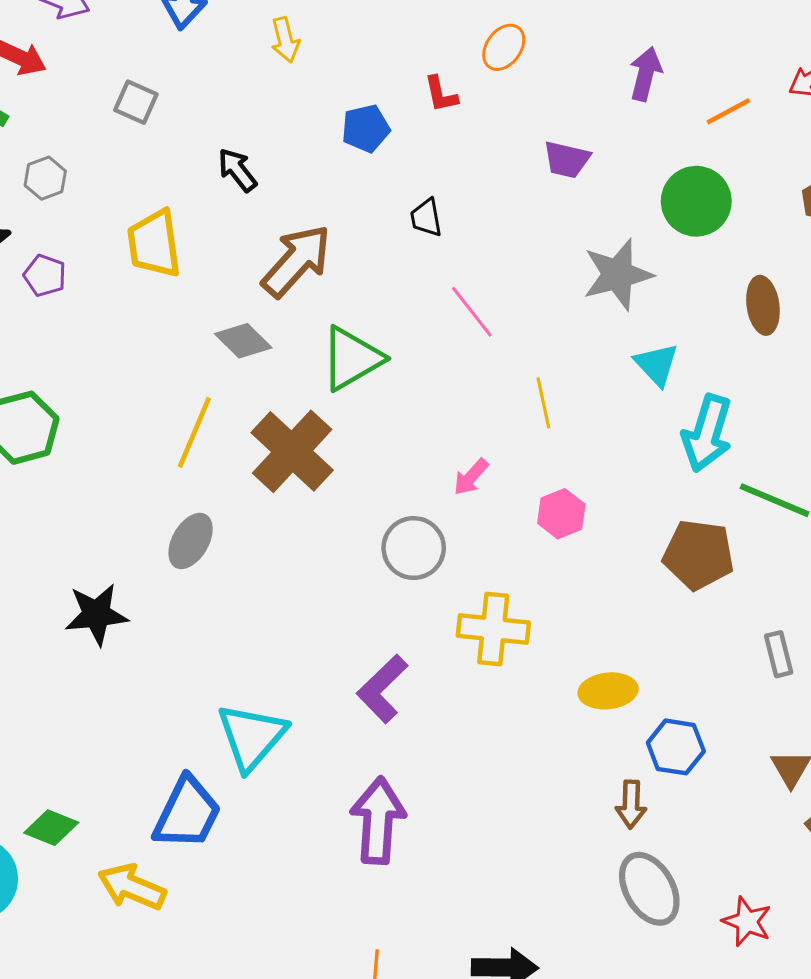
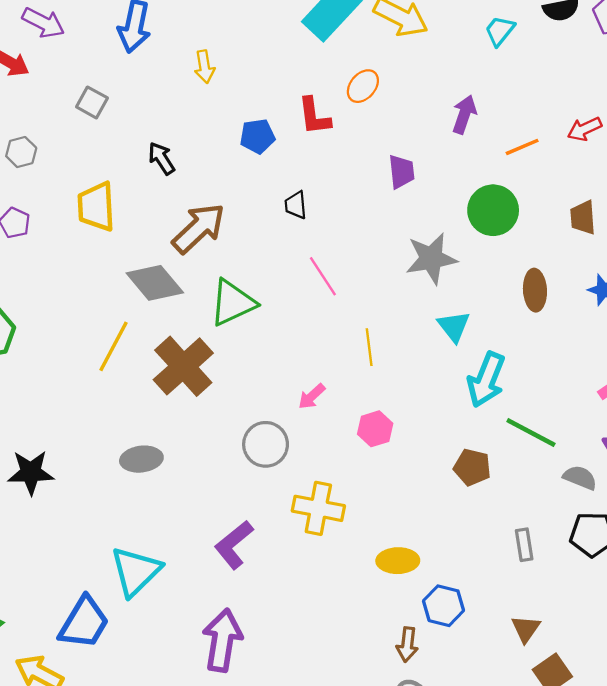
red L-shape: (441, 94) -> (314, 116), size x1.4
purple trapezoid: (567, 159) -> (402, 172), turned -114
gray diamond: (243, 341) -> (155, 283), size x1.4
gray ellipse: (191, 541) -> (141, 459), moved, turned 48
brown pentagon: (699, 555) -> (472, 467), size x0.7

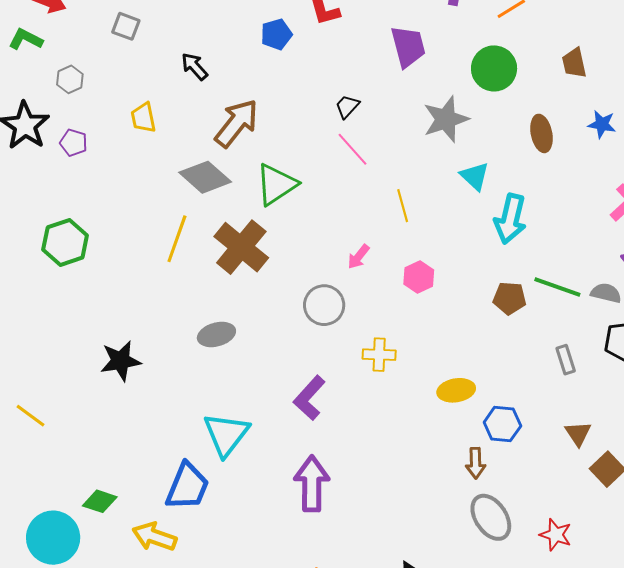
purple trapezoid: (402, 172) -> (408, 46), size x1.4
black trapezoid: (296, 205) -> (347, 106), moved, turned 56
yellow trapezoid: (96, 207) -> (143, 118), size x0.7
green line: (531, 433) -> (557, 287), moved
yellow cross: (318, 508) -> (379, 355), size x0.7

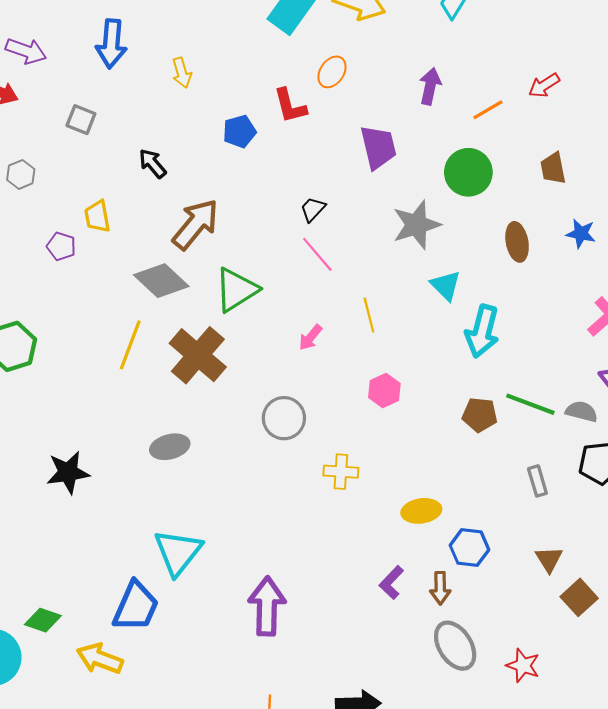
purple pentagon: (73, 143) -> (61, 246), moved
pink arrow: (359, 257) -> (310, 337), moved
purple L-shape: (309, 398) -> (391, 583), moved, size x0.7

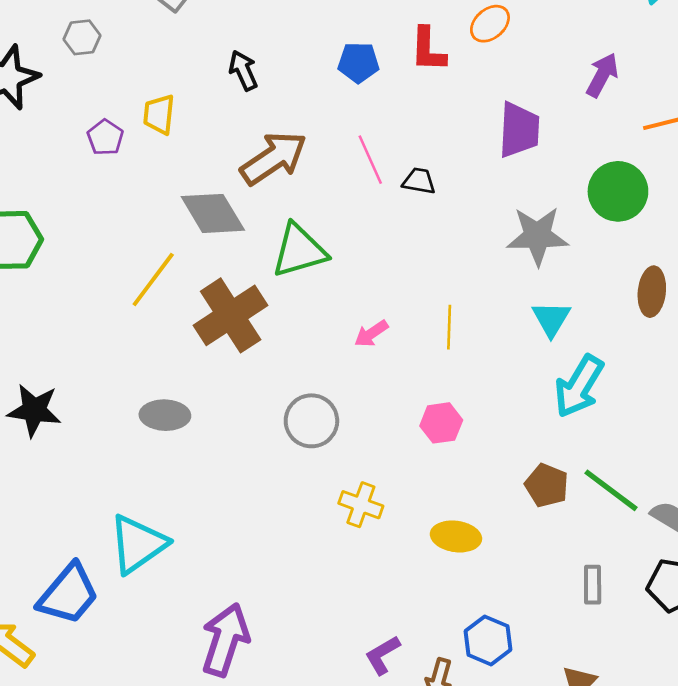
black trapezoid: (313, 209) -> (419, 181), turned 40
pink line: (317, 254) -> (370, 160), moved
yellow ellipse: (421, 511) -> (456, 536), moved

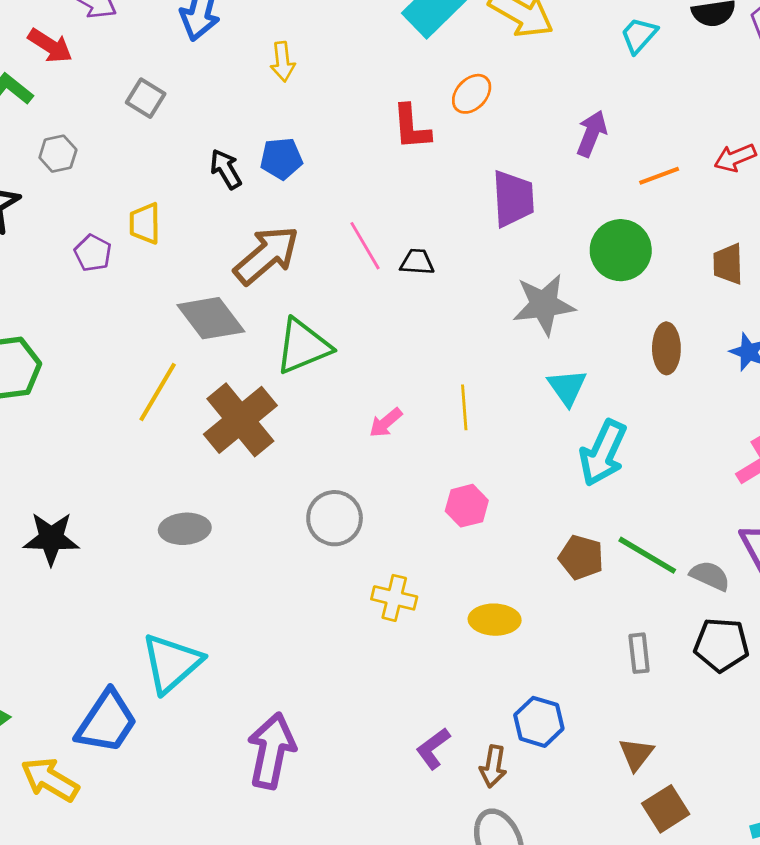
blue pentagon: (359, 62) -> (281, 159), moved

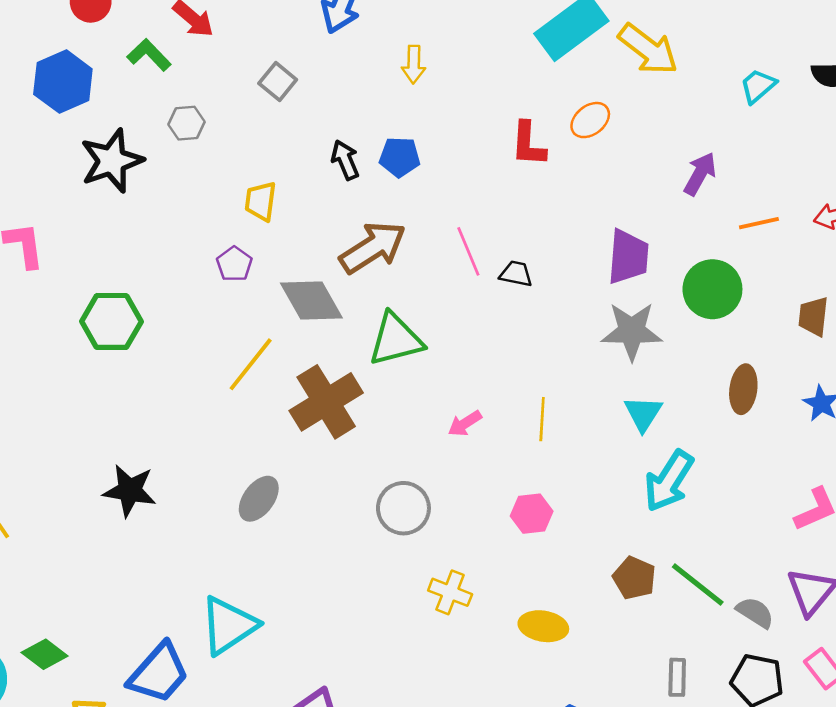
purple trapezoid: (513, 199) -> (628, 257), moved
purple pentagon: (93, 253) -> (234, 264), moved
gray ellipse: (185, 529) -> (259, 499), turned -57

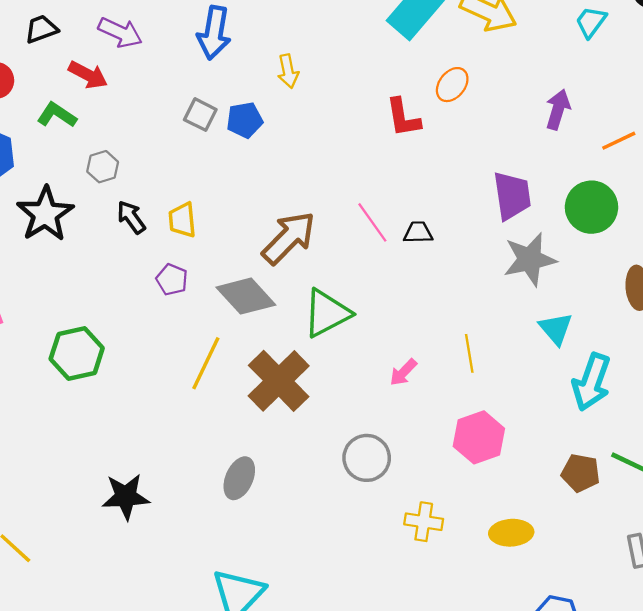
gray square: (278, 82) -> (200, 115), moved
blue pentagon: (400, 157) -> (245, 120), moved
black arrow: (345, 160) -> (131, 217), moved
pink hexagon: (532, 514) -> (479, 437), size x1.4

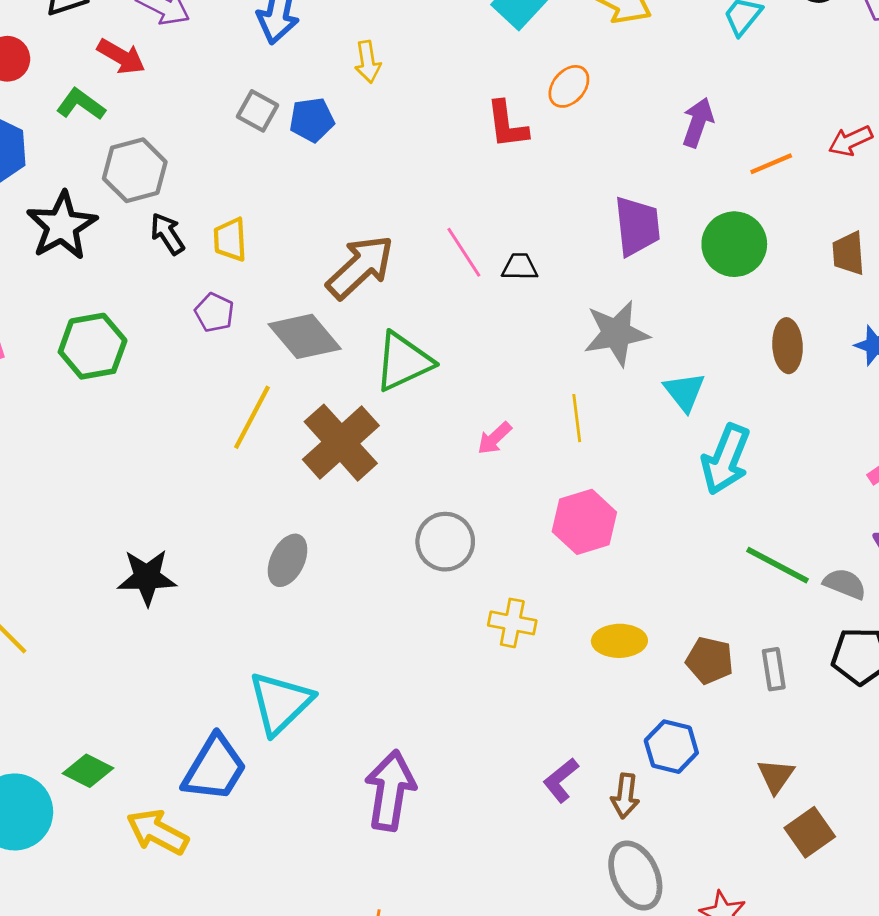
gray hexagon: (103, 167) -> (135, 170), size x1.6
gray star: (530, 259) -> (616, 333), moved
green hexagon: (77, 354) -> (93, 346), moved
brown pentagon: (581, 473) -> (710, 660), moved

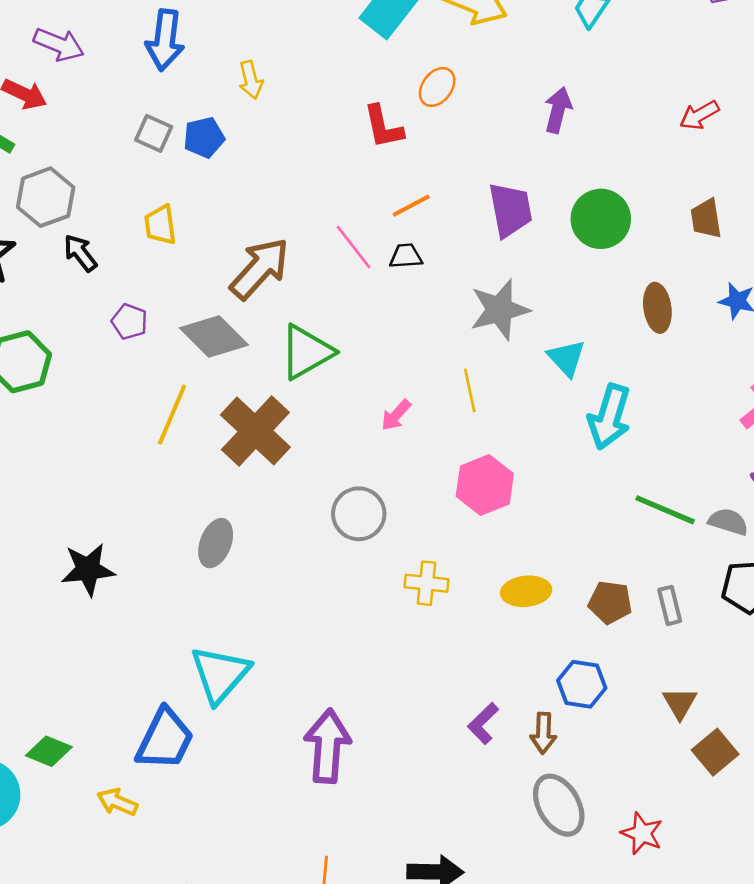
orange line: (771, 164) -> (411, 206), moved
yellow trapezoid: (230, 240) -> (160, 225), moved
yellow arrow: (157, 832) -> (117, 802), size x0.7

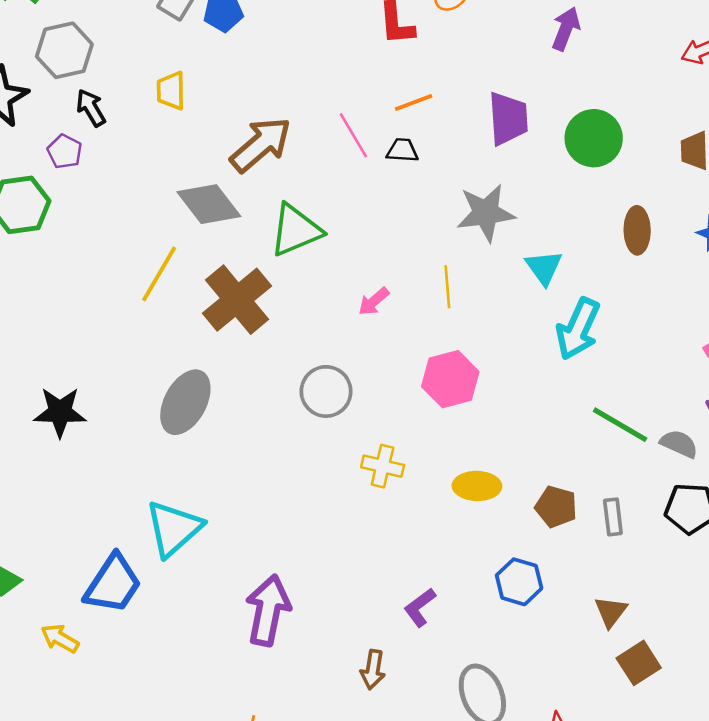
purple pentagon: (130, 322) -> (65, 152), moved
gray ellipse: (216, 543) -> (185, 402), size x1.4
brown arrow: (543, 733) -> (373, 670), moved

